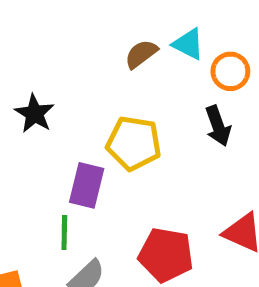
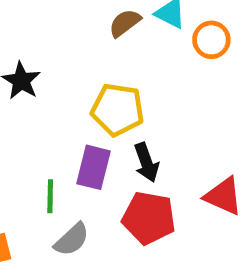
black arrow: (218, 126) -> (146, 163), moved
purple rectangle: (87, 185) -> (93, 167), moved

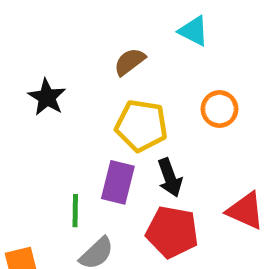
brown semicircle: (125, 23) -> (130, 62), moved
orange circle: (211, 40) -> (219, 109), moved

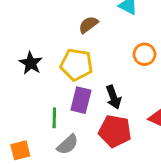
black star: (47, 97) -> (31, 63), moved
yellow pentagon: (141, 126) -> (77, 65), moved

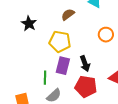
black star: (31, 63) -> (29, 24), moved

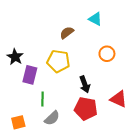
black star: (29, 24) -> (15, 57), moved
purple rectangle: (63, 66) -> (30, 75), moved

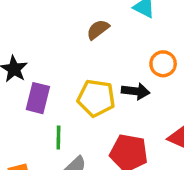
yellow pentagon: (58, 61) -> (96, 98), moved
black arrow: (85, 84) -> (136, 91), moved, turned -63

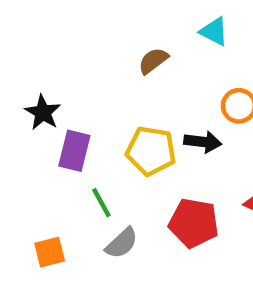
green line: (58, 137) -> (101, 203), turned -30

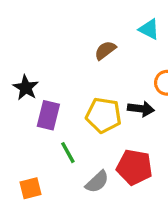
gray semicircle: (122, 243) -> (97, 182), moved

